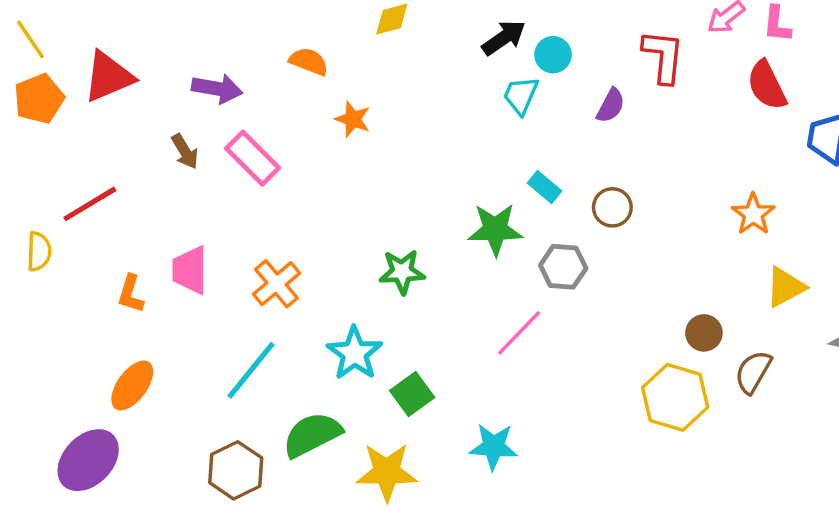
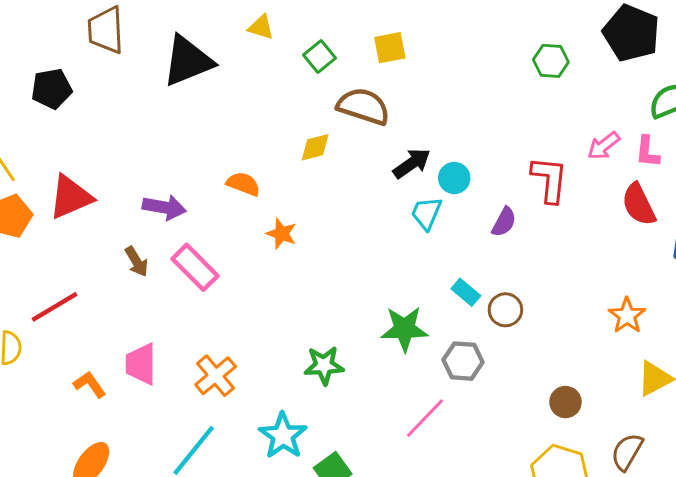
cyan rectangle: (544, 187) -> (466, 292), moved
orange L-shape: (131, 294) -> (90, 384), turned 128
brown circle: (704, 333) -> (565, 402), moved

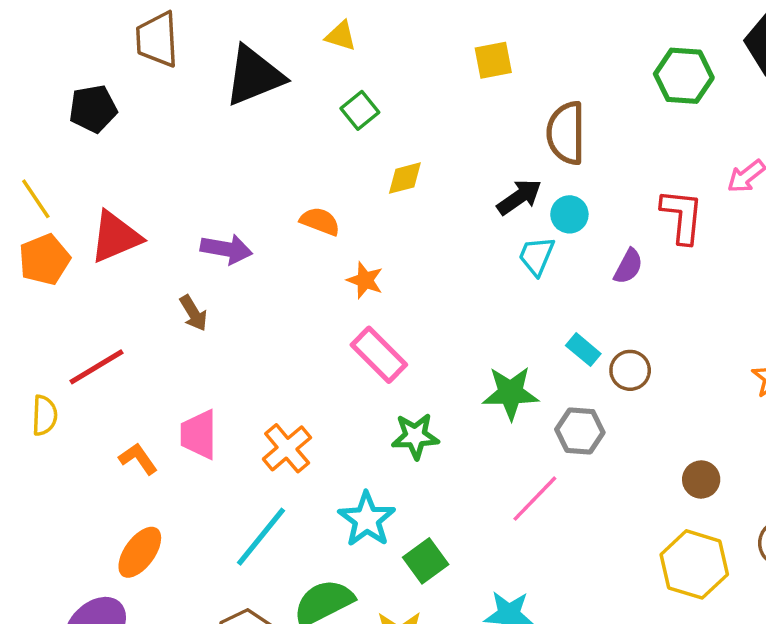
green square: (320, 56) -> (360, 110), moved
green hexagon: (551, 61) -> (684, 76), size x1.4
brown semicircle: (363, 106) -> (566, 133), moved, turned -108
pink rectangle: (195, 267) -> (379, 355), moved

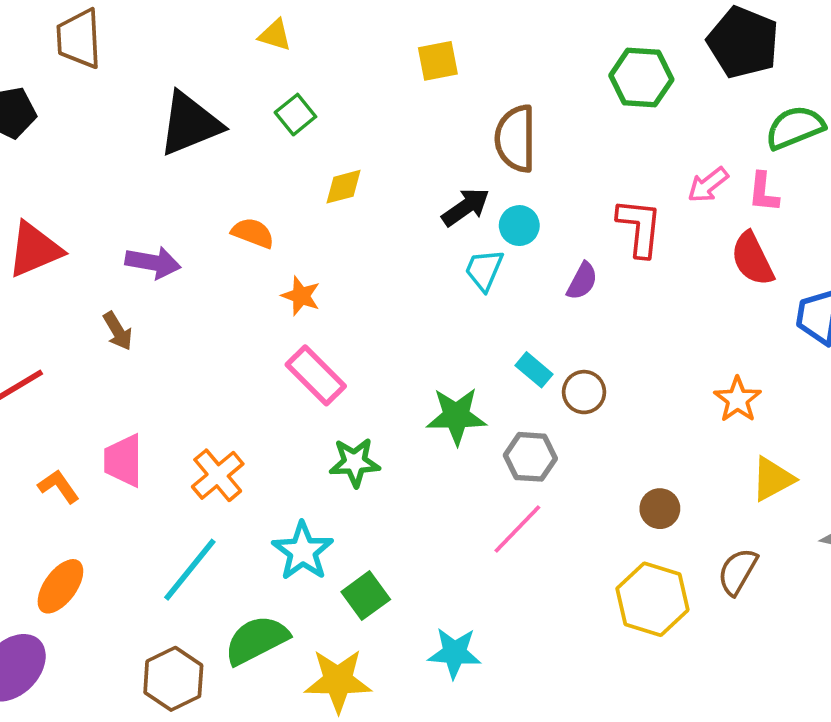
black triangle: (254, 76) -> (190, 124), moved
pink line: (535, 499) -> (517, 529), moved

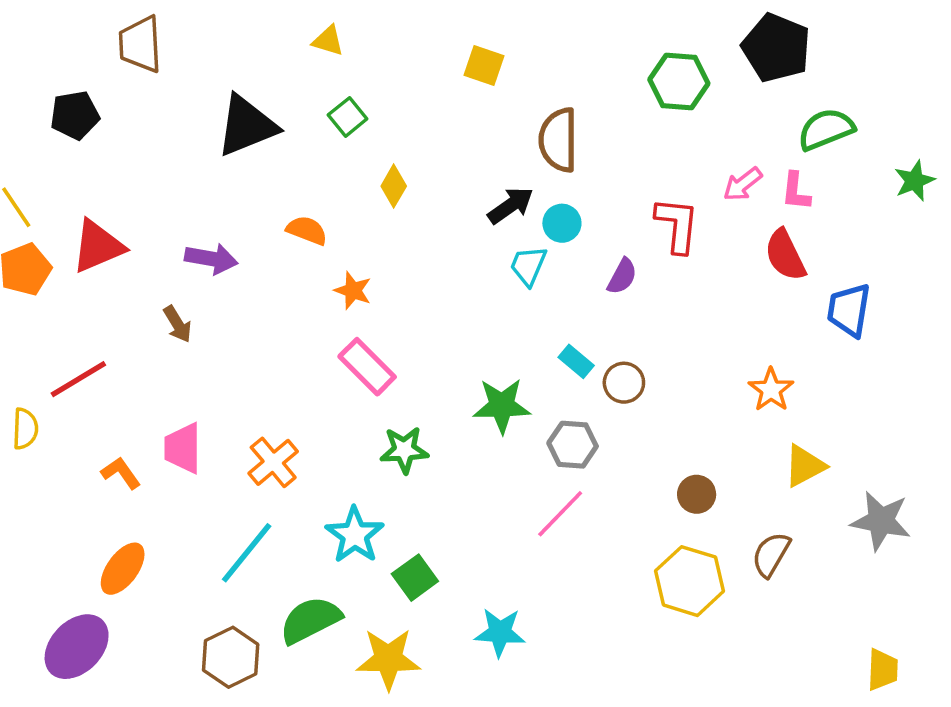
yellow square: (438, 61) -> (484, 66), turned 30
yellow diamond: (343, 187) -> (394, 186), turned -45

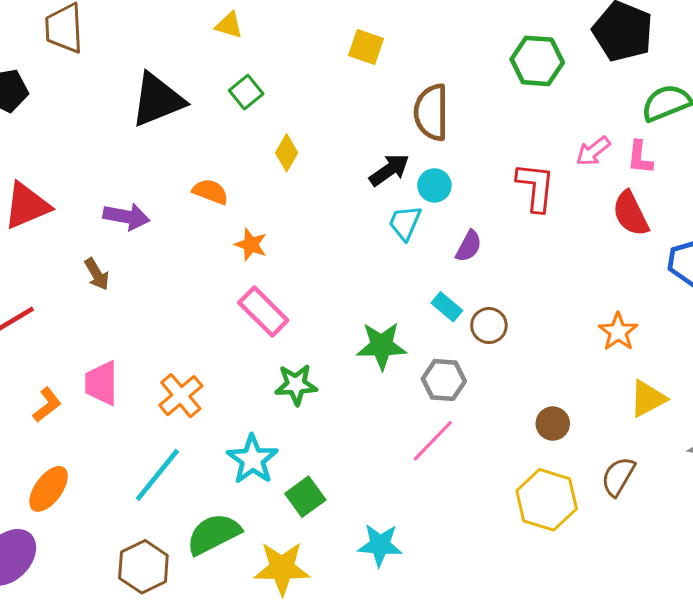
purple semicircle: (622, 276) -> (469, 246), moved
orange L-shape: (121, 473) -> (47, 405), turned 87

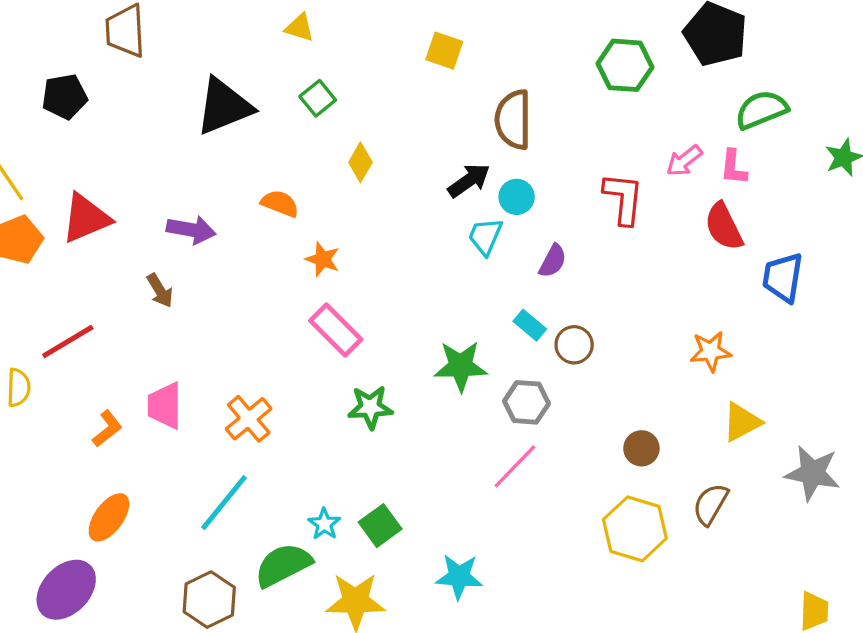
orange star: (618, 332) -> (711, 351), turned 30
cyan star: (252, 459) -> (324, 524), moved, size x0.6

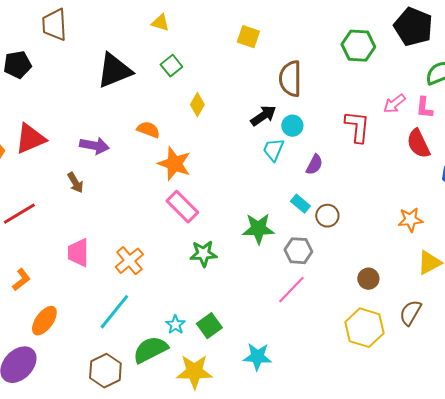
orange star: (323, 259) -> (174, 164), size x1.6
orange L-shape: (107, 429) -> (21, 280), moved

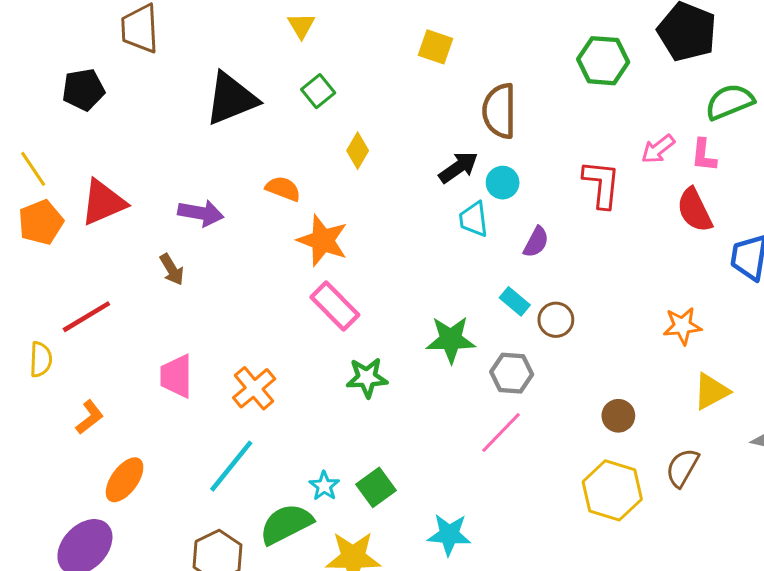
yellow triangle: (160, 23) -> (301, 26), turned 42
cyan trapezoid: (273, 150) -> (474, 219), turned -30

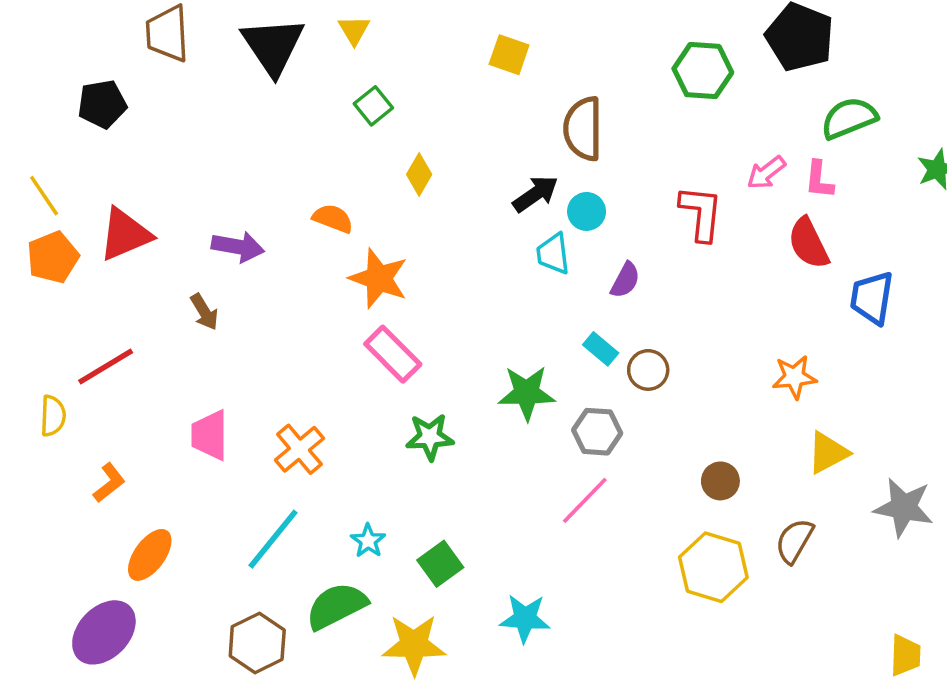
black triangle: (231, 99) -> (273, 46), moved, turned -42
cyan star: (324, 486) -> (368, 541), moved

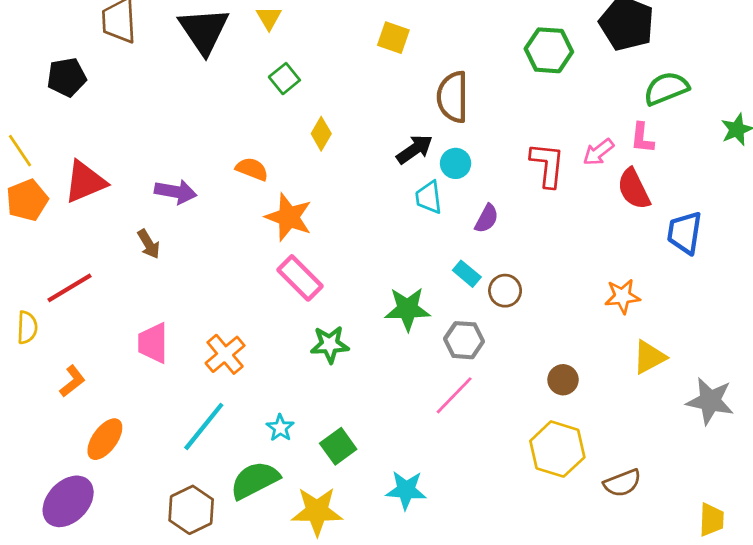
pink arrow: (766, 173) -> (598, 152), moved
brown semicircle: (794, 541) -> (622, 483), moved, turned -141

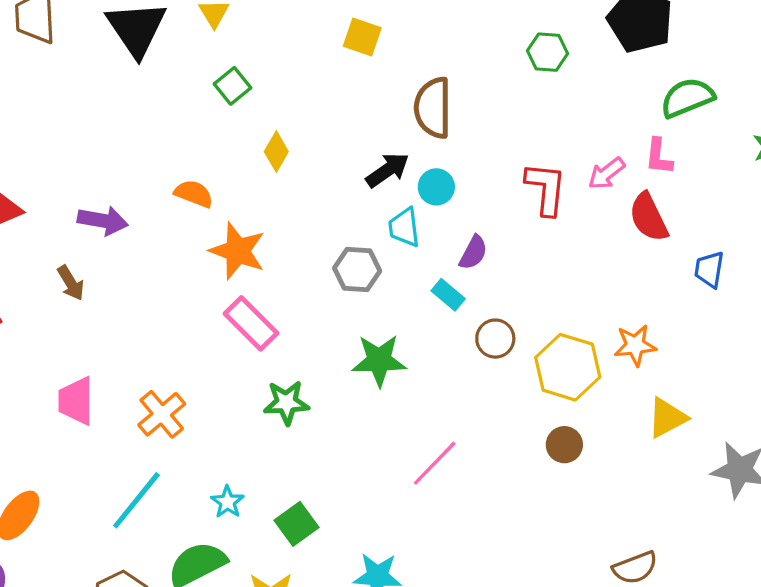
green hexagon: (549, 50) -> (548, 52), size x0.7
blue trapezoid: (685, 233) -> (709, 269), size x0.7
cyan rectangle: (467, 274) -> (448, 295), moved
gray hexagon: (464, 340) -> (357, 269), moved
yellow hexagon: (557, 449) -> (568, 367), moved

